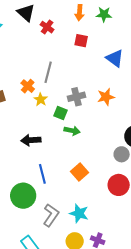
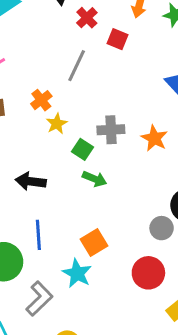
red square: (81, 41) -> (117, 39), moved
gray line: (48, 72) -> (77, 66), moved
orange star: (106, 97) -> (154, 138), turned 30
cyan star: (79, 213) -> (77, 273), moved

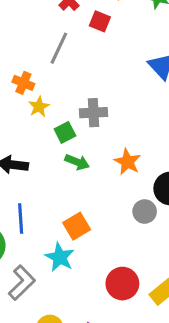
orange cross: (41, 100) -> (23, 83), turned -30
orange star: (154, 138) -> (127, 162), moved
green square: (83, 149) -> (65, 132), turned 30
red circle: (148, 273) -> (122, 284), moved

